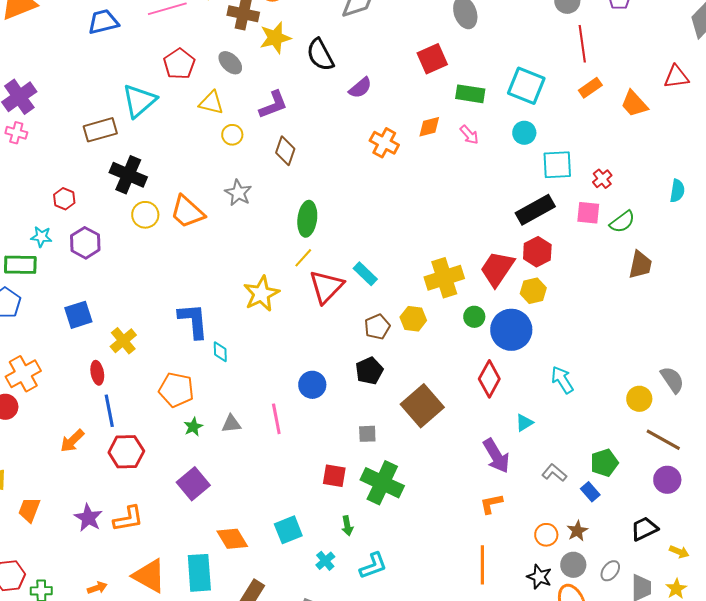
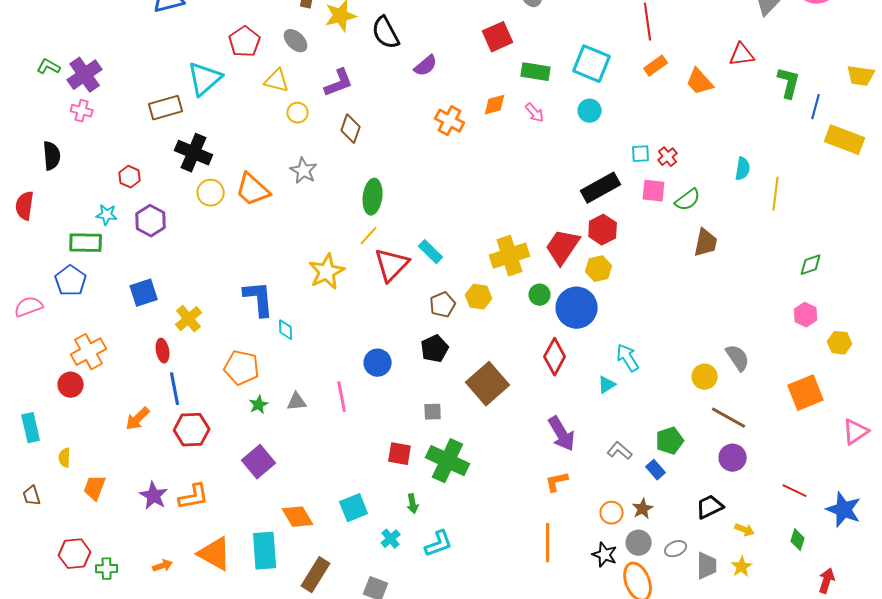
cyan square: (557, 165) -> (641, 154), moved, size x0.6
cyan triangle: (524, 423) -> (607, 385), moved
gray ellipse: (610, 571) -> (676, 549), turned 30

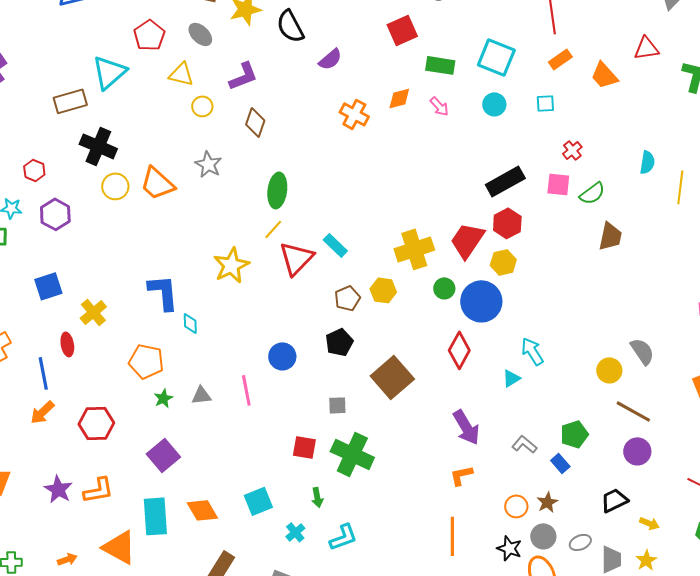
cyan square: (641, 154) -> (545, 103), moved
blue line: (175, 389) -> (43, 373), moved
cyan rectangle: (265, 551) -> (155, 516), moved

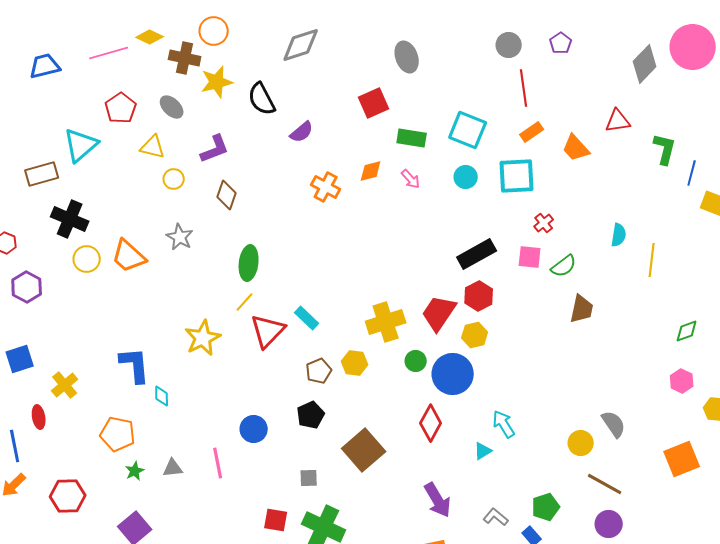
cyan square: (545, 103) -> (517, 176), size x2.0

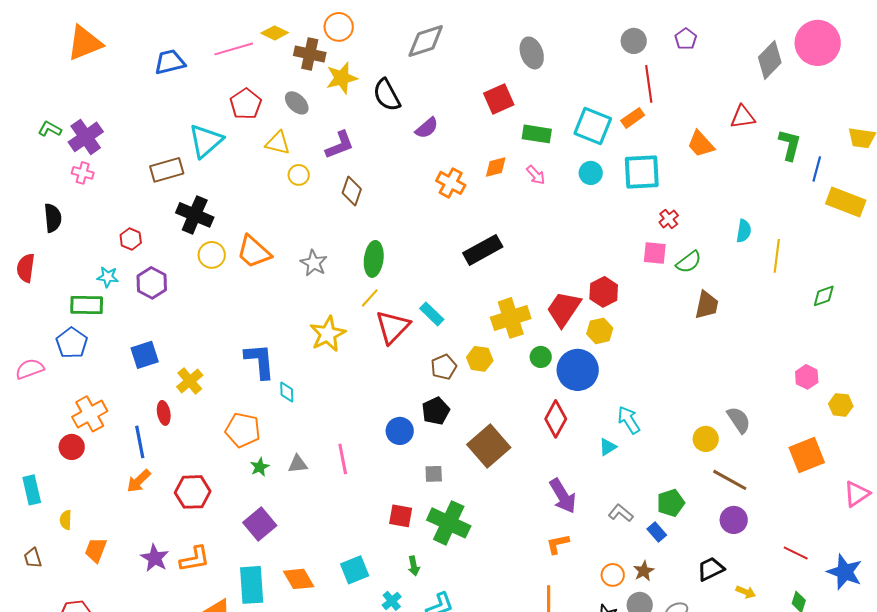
orange rectangle: (532, 132) -> (633, 118), moved
gray star: (180, 237) -> (314, 263), moved
black rectangle: (477, 254) -> (483, 250), moved
green diamond: (687, 331) -> (824, 296), moved
blue circle: (254, 429) -> (400, 431), moved

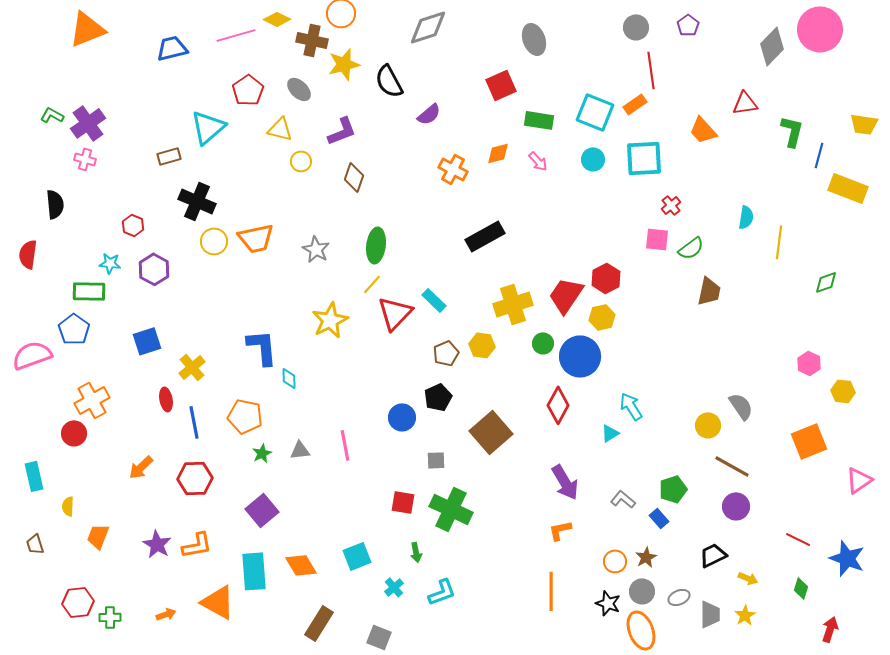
brown rectangle: (167, 170) -> (169, 156), size x0.7
orange trapezoid: (254, 252) -> (256, 238), turned -54
pink semicircle: (30, 369) -> (32, 355), size x1.4
blue line: (140, 442) -> (194, 422), moved

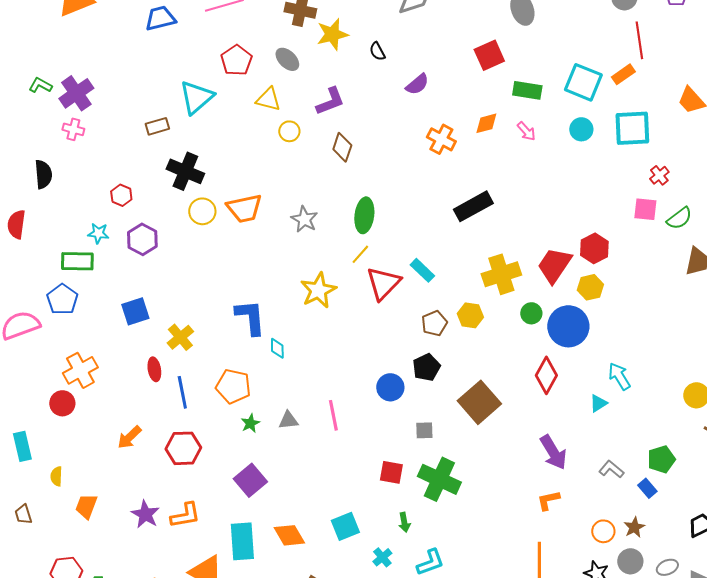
black semicircle: (389, 81) -> (377, 51), size x0.6

